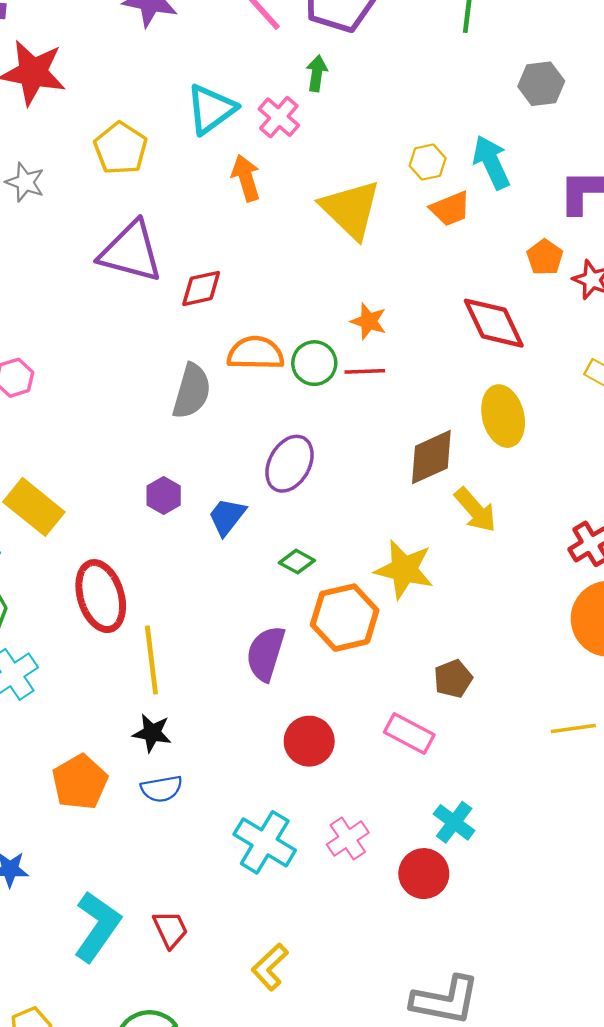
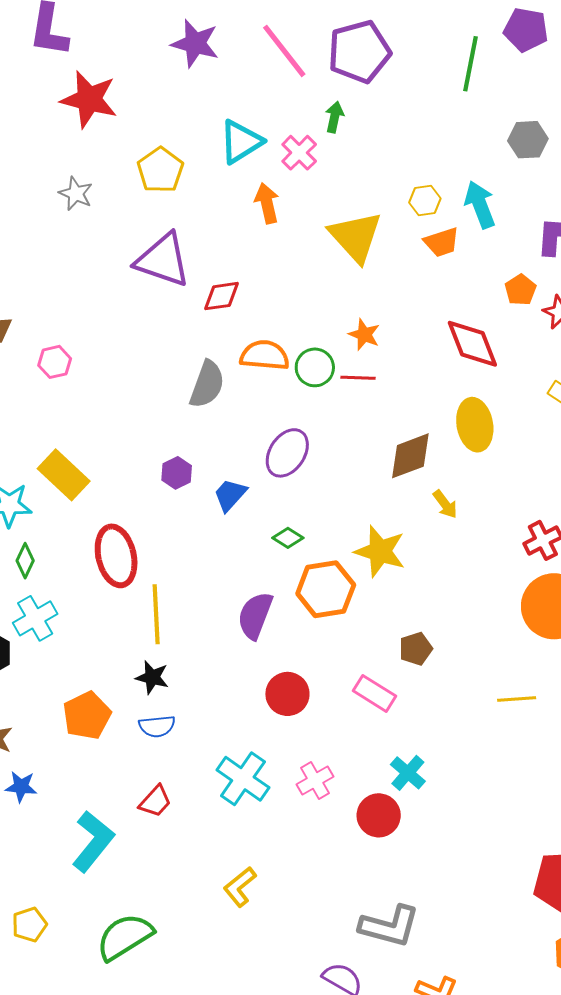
yellow arrow: (475, 510) -> (445, 504), size x0.7
red trapezoid: (170, 929) -> (155, 801), moved, turned 63

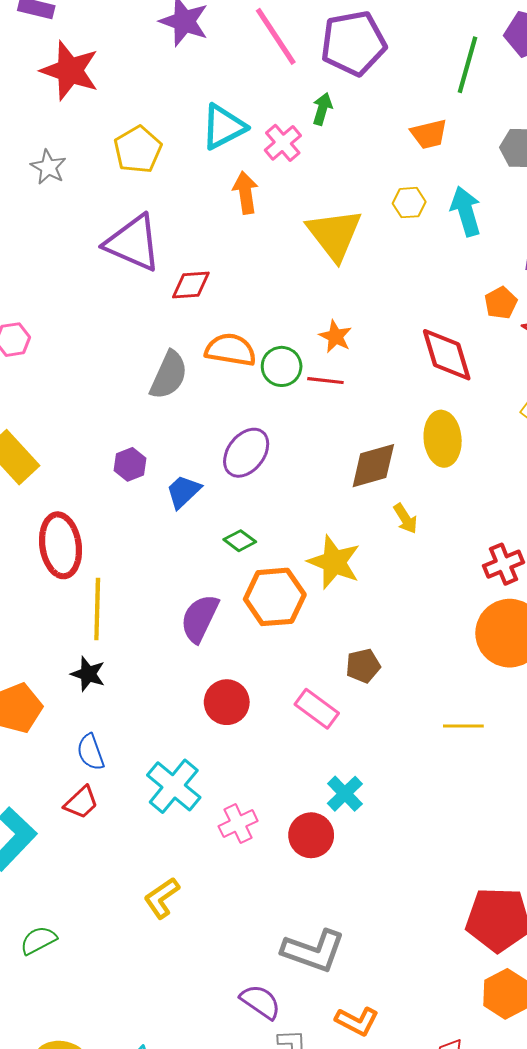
orange trapezoid: (442, 242) -> (429, 134), moved
blue semicircle: (157, 726) -> (91, 752), moved, turned 72
pink cross: (315, 780) -> (238, 824), moved
green semicircle: (125, 937) -> (38, 940), size x0.6

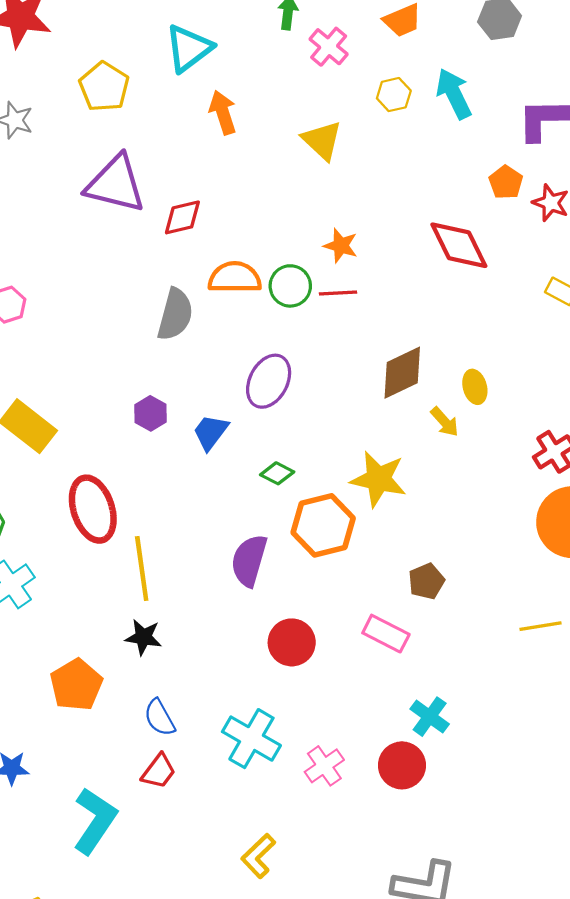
pink cross: (283, 143) -> (329, 47), moved
yellow triangle: (334, 234) -> (322, 140), size x0.7
yellow ellipse: (443, 439) -> (475, 387), moved, size x0.6

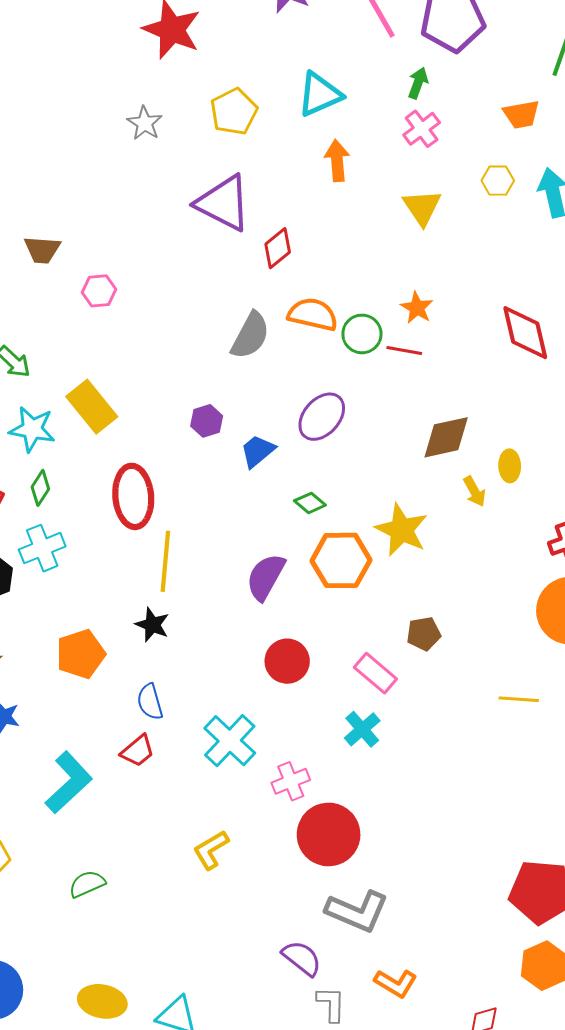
pink cross: (329, 47) -> (422, 129), moved
red diamond: (182, 217) -> (278, 248), turned -39
cyan cross: (430, 717) -> (362, 729), moved
red circle: (402, 765) -> (329, 834), moved, size x1.4

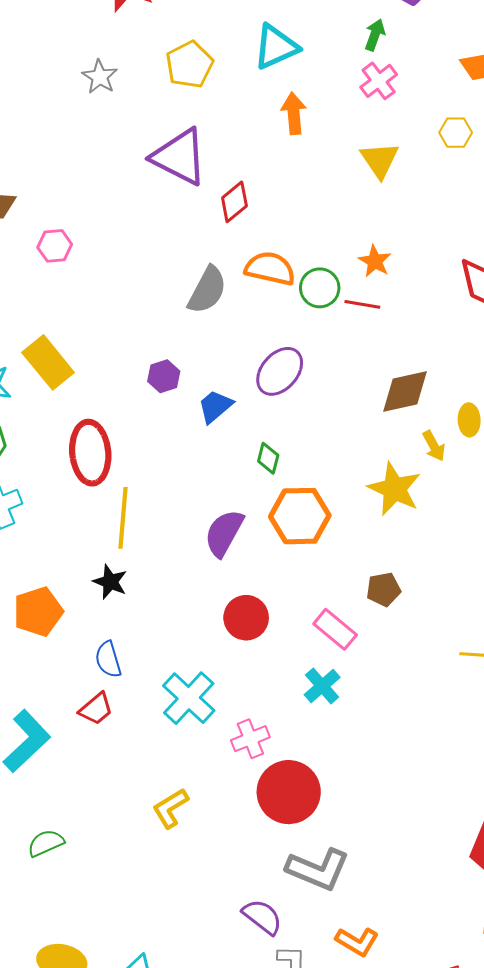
green diamond: (310, 503) -> (268, 458), turned 64
yellow star: (402, 530) -> (394, 489), moved

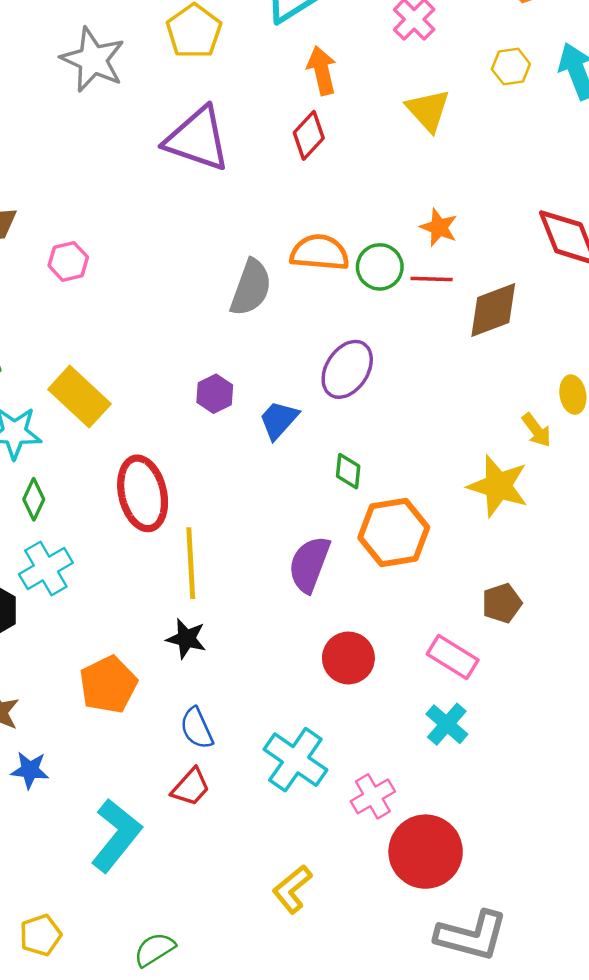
gray star: (100, 77) -> (93, 60), size x1.6
red diamond: (234, 202) -> (309, 135), moved
brown diamond: (405, 392) -> (493, 310), moved

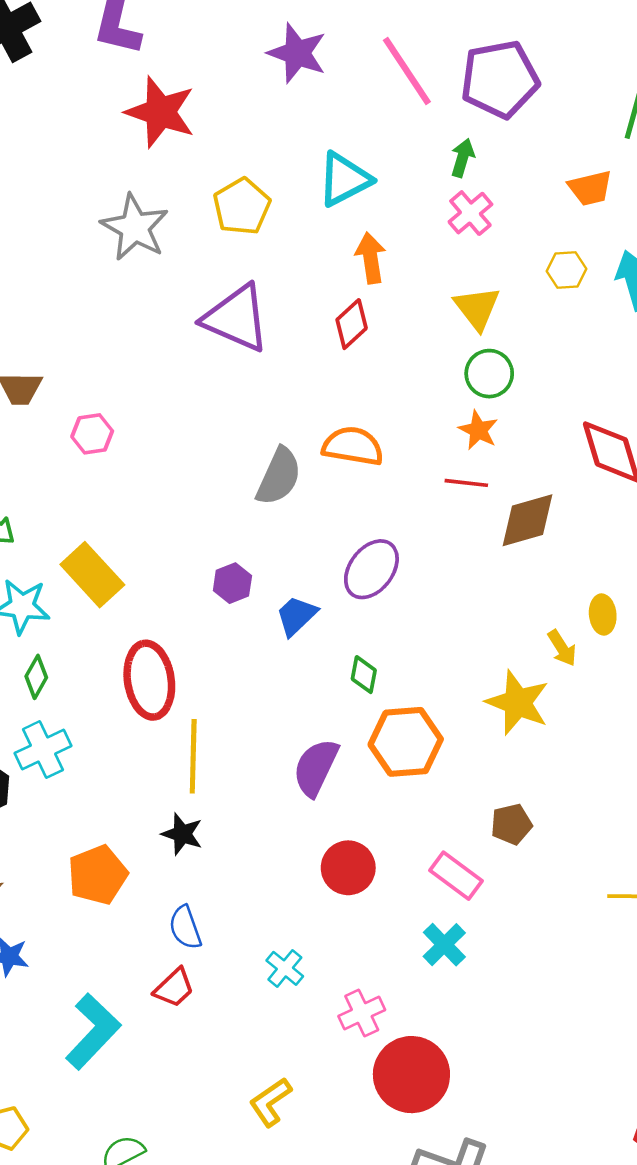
green circle: (380, 267) -> (489, 374), moved
cyan cross: (295, 760) -> (285, 968), size x0.6

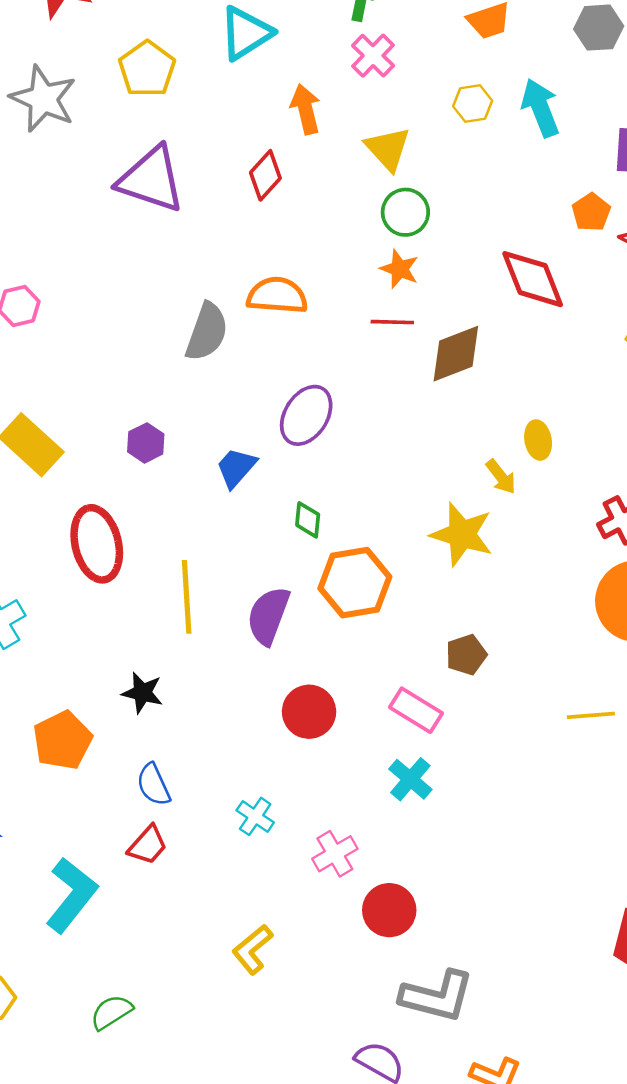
orange arrow: (371, 258) -> (306, 109), moved
purple hexagon: (232, 583) -> (146, 443), moved
yellow line: (193, 756) -> (187, 597), moved
red circle: (411, 1075) -> (389, 910), size x0.7

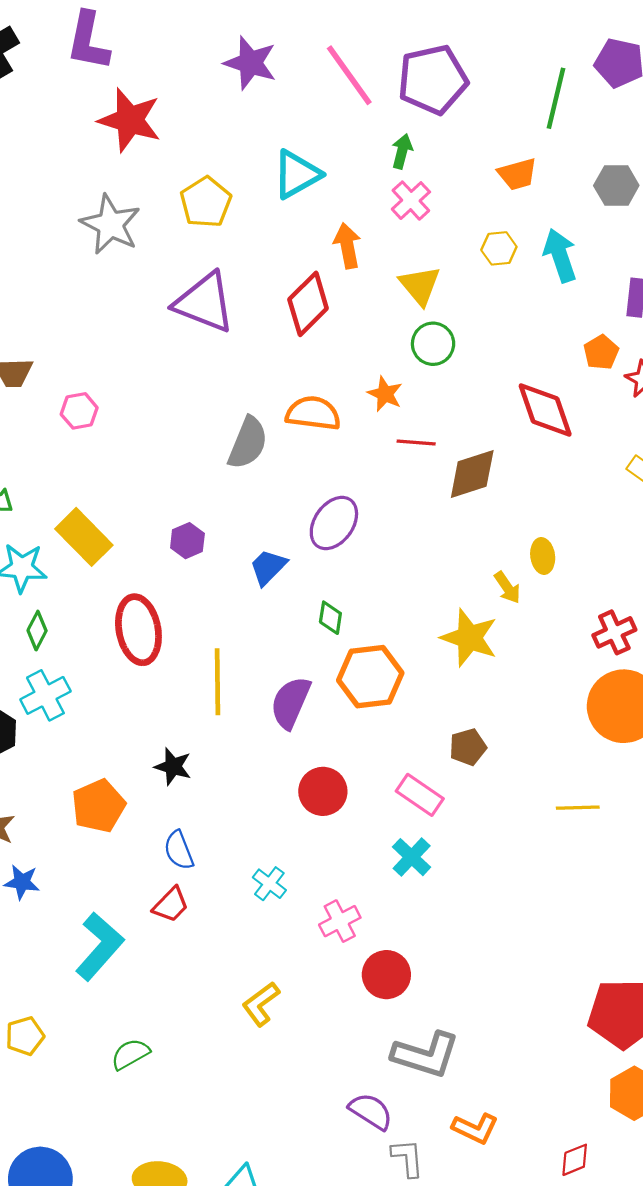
red diamond: (265, 175) -> (308, 304), size x1.4
orange star: (400, 269) -> (385, 394), moved

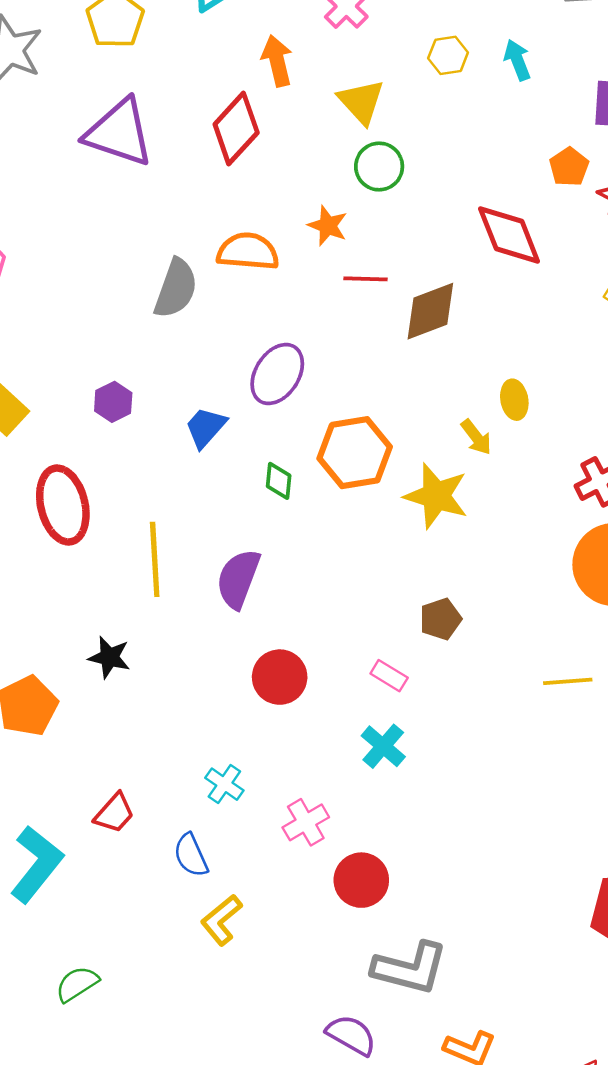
cyan arrow: (560, 255) -> (517, 60), size x0.7
orange hexagon: (370, 677) -> (355, 453), moved
pink rectangle: (420, 795) -> (389, 676), size x0.7
blue semicircle: (179, 850) -> (191, 855), moved

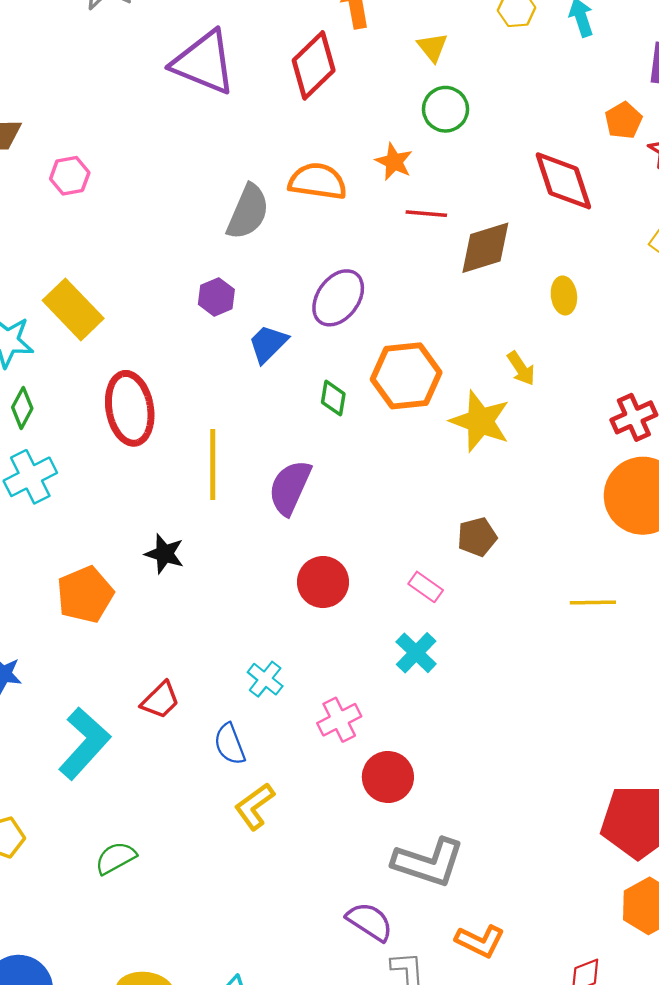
yellow triangle: (361, 102) -> (432, 47), size x0.7
yellow ellipse: (514, 400) -> (564, 295), moved
purple hexagon: (113, 402) -> (216, 297), moved

